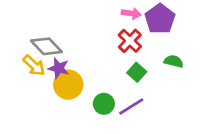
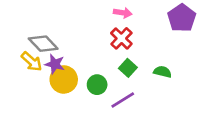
purple pentagon: (160, 19) -> (182, 18), moved
green semicircle: (174, 61) -> (163, 72), moved
green circle: (104, 104) -> (97, 85), moved

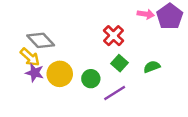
pink arrow: (123, 13) -> (146, 14), moved
purple star: (55, 64) -> (35, 73), moved
green semicircle: (163, 72) -> (152, 67), turned -35

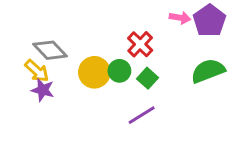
green semicircle: (152, 67) -> (208, 71), moved, size x1.6
yellow circle: (60, 74) -> (94, 72), moved
green circle: (91, 79) -> (119, 71), moved

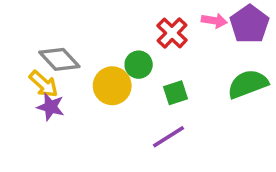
red cross: (140, 44) -> (172, 33), moved
green circle: (119, 71) -> (139, 65), moved
green square: (147, 78) -> (176, 93), turned 30

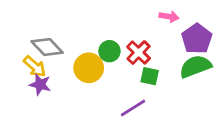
purple pentagon: (249, 24) -> (197, 39), moved
red cross: (172, 33) -> (139, 53), moved
green square: (176, 93) -> (150, 76), moved, turned 30

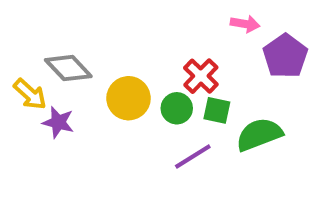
green circle: (109, 51) -> (177, 108), moved
yellow arrow: (35, 66) -> (30, 94), moved
green semicircle: (195, 66) -> (259, 134), moved

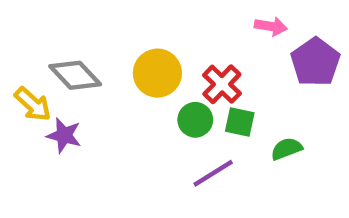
yellow circle: (129, 98) -> (157, 73), moved
green semicircle: (259, 134) -> (286, 149), size x0.6

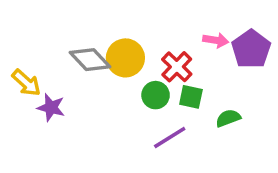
pink arrow: (271, 26) -> (216, 40), moved
gray diamond: (75, 75) -> (90, 60), moved

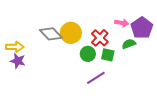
yellow arrow: (26, 83) -> (15, 47), turned -42
purple star: (51, 107) -> (18, 61), moved
green semicircle: (228, 118) -> (129, 44), moved

